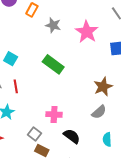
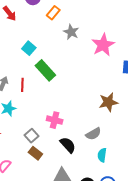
cyan square: (11, 59) -> (29, 48), moved
green rectangle: (53, 64) -> (45, 70), moved
gray semicircle: (99, 112) -> (93, 134), moved

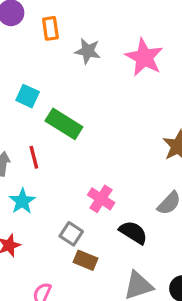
orange rectangle: (53, 13) -> (50, 28), turned -32
pink cross: (55, 120) -> (101, 199), turned 35

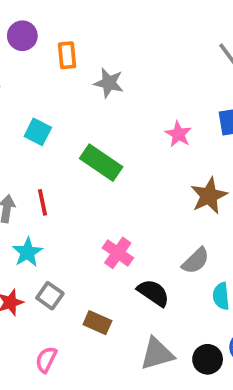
pink star: (144, 57) -> (178, 134), moved, size x0.6
green rectangle: (64, 124) -> (101, 163), moved
gray square: (71, 234) -> (50, 296), moved

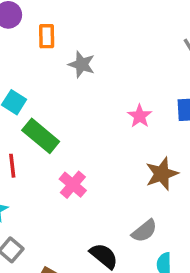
green rectangle: (101, 163) -> (41, 136), moved
pink cross: (118, 253) -> (73, 185), moved

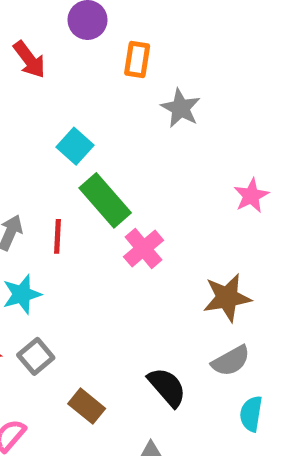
brown star: (162, 174) -> (227, 298), moved
pink cross: (73, 185) -> (144, 248), moved

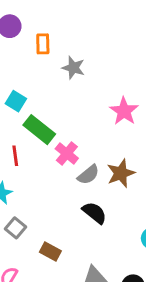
pink star: (251, 196) -> (124, 111), size x1.4
gray semicircle: (231, 361) -> (88, 175), moved
black semicircle: (167, 387) -> (94, 213), moved

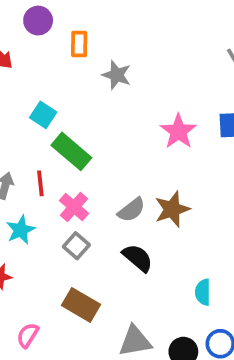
pink cross: (67, 153) -> (74, 207), moved
gray square: (15, 228) -> (76, 246), moved
brown rectangle: (50, 252) -> (81, 305), size x1.4

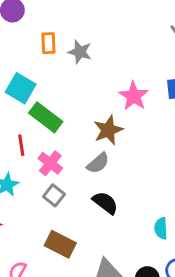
orange rectangle: (79, 44) -> (48, 43), moved
cyan square: (43, 115) -> (21, 88), size x1.4
brown star: (172, 209) -> (108, 130), moved

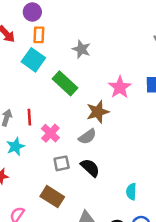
orange rectangle: (48, 43) -> (39, 35), moved
cyan square: (21, 88) -> (33, 60), moved
green rectangle: (46, 117) -> (65, 83), moved
gray square: (54, 195) -> (62, 163), moved, turned 35

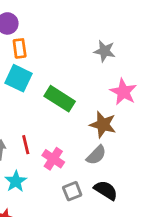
gray star: (81, 49) -> (104, 51), moved
brown star: (98, 112) -> (103, 125), turned -30

